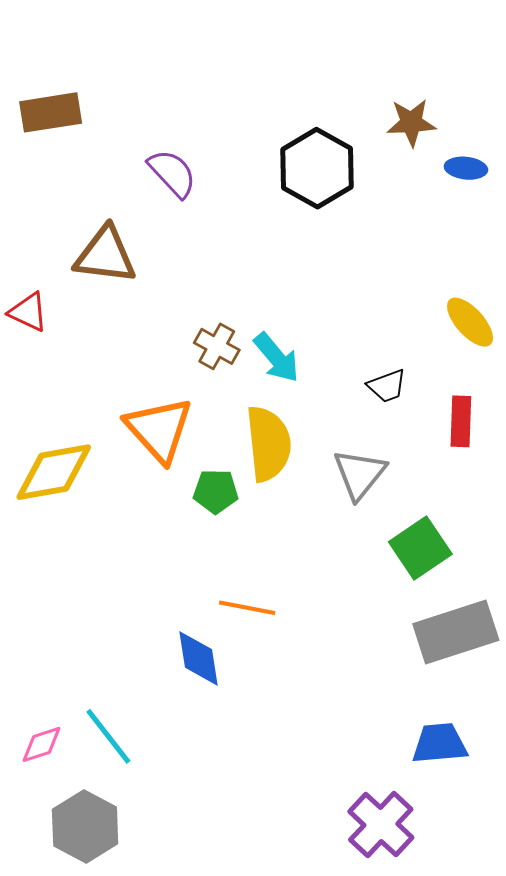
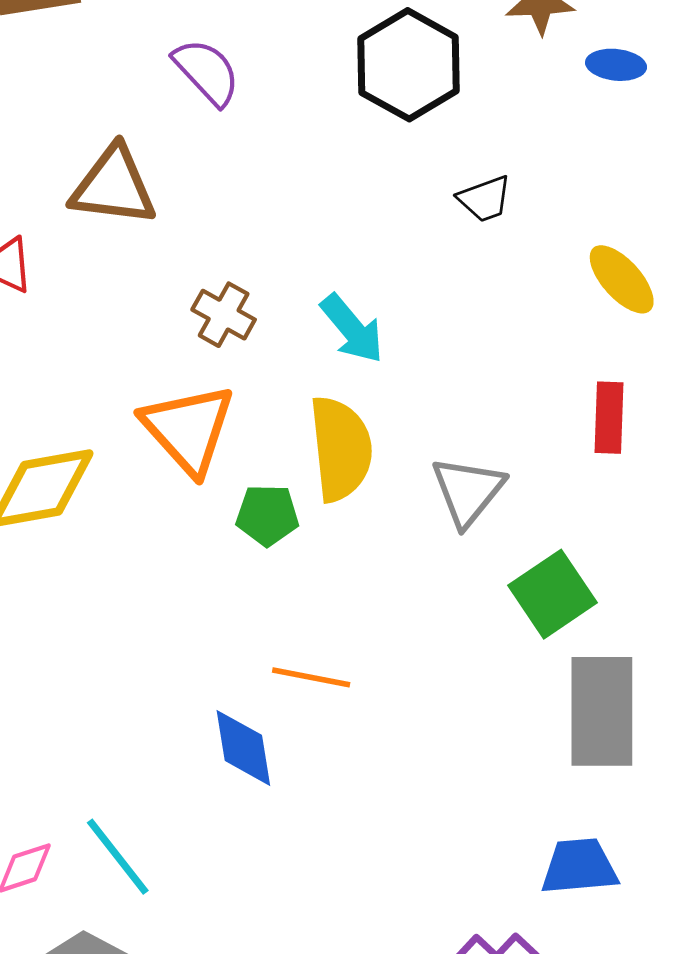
brown cross: (217, 346) -> (224, 315), moved
black trapezoid: (387, 386) -> (485, 199), moved
gray rectangle: (456, 632) -> (602, 711), turned -72

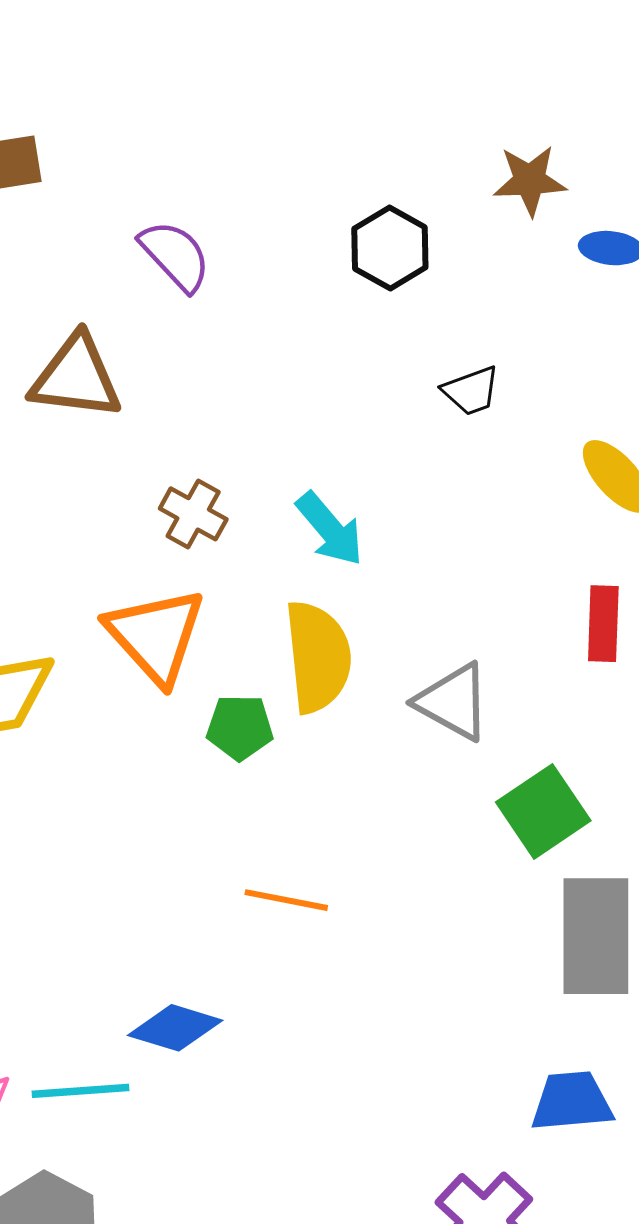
black hexagon: (409, 65) -> (390, 248), size x0.7
gray triangle: (468, 491) -> (453, 702), turned -40
blue diamond: (243, 748) -> (175, 1028), moved, turned -64
cyan line: (118, 857) -> (80, 1091), turned -56

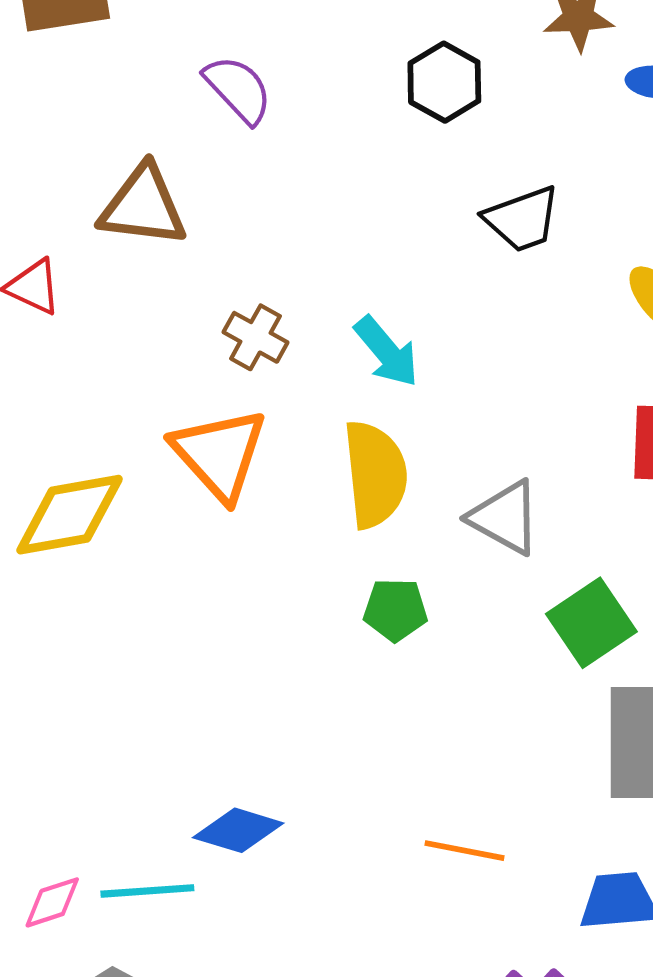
black trapezoid: (471, 391) -> (522, 219), size x1.4
green pentagon: (240, 727) -> (395, 610), moved
orange line: (286, 900) -> (465, 851), moved

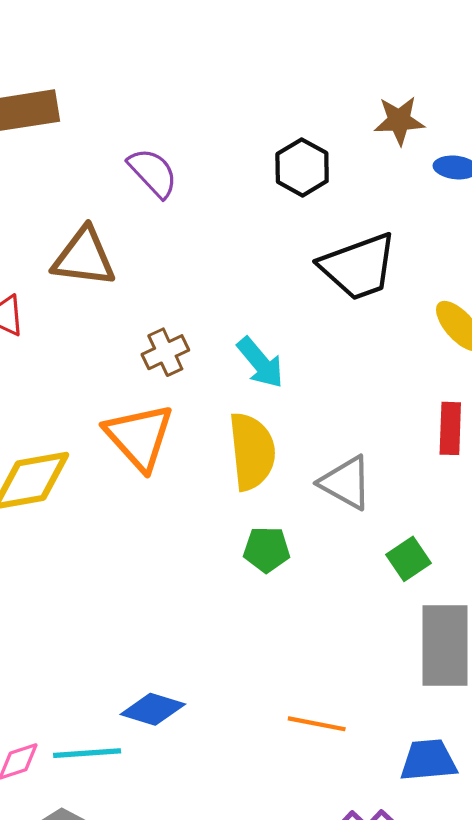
black trapezoid: (522, 219) -> (358, 267), size x1.4
brown cross: (255, 337) -> (165, 352), turned 36
green square: (591, 623) -> (409, 559), size x0.7

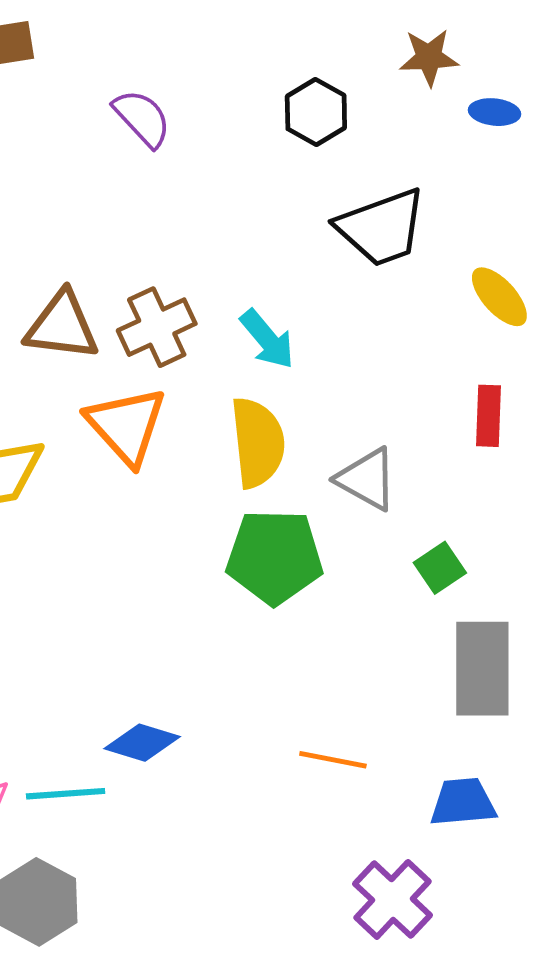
brown triangle: (84, 257) -> (62, 326), moved
brown cross: (165, 352) -> (157, 327), size x1.4
green pentagon: (267, 550) -> (275, 557), size x1.8

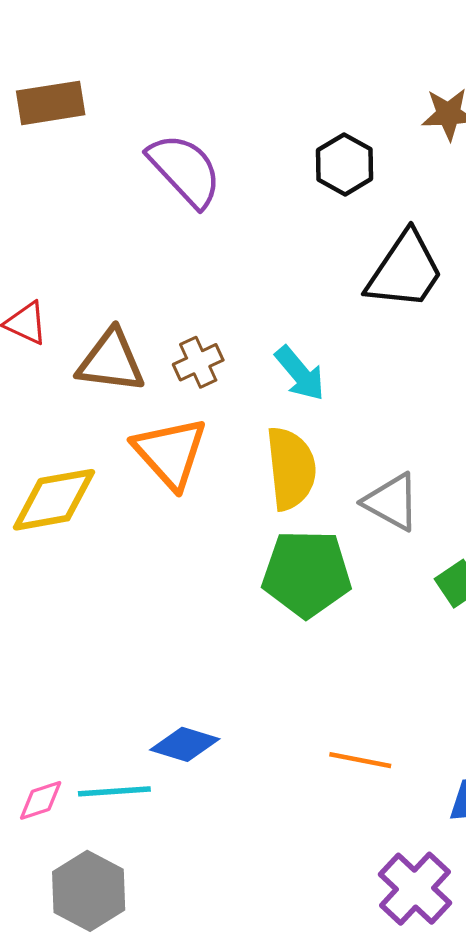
purple semicircle: (142, 118) -> (185, 170), size x1.4
black trapezoid: (382, 227) -> (405, 271), turned -36
brown cross: (157, 327) -> (198, 362), size x0.7

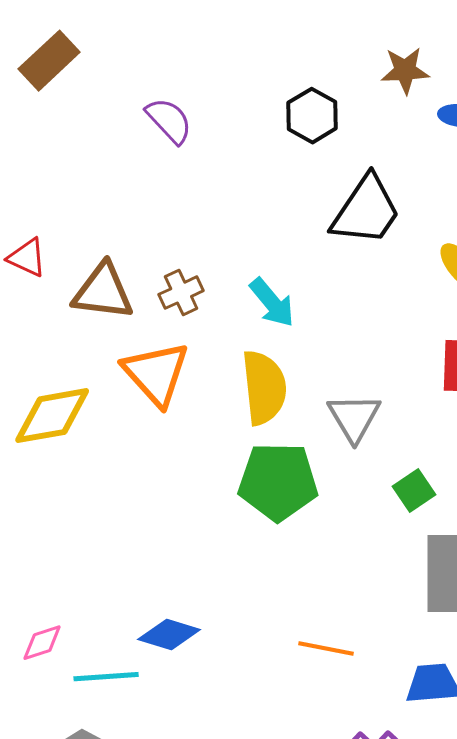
brown rectangle: (51, 103) -> (49, 61), turned -34
purple semicircle: (185, 170) -> (169, 121), size x0.7
gray triangle: (392, 502) -> (354, 418), turned 30
pink diamond: (41, 800) -> (42, 643), moved

